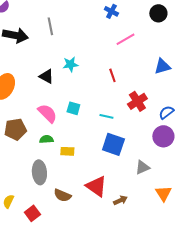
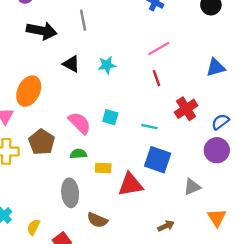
pink line: (125, 39) -> (159, 48), moved
black triangle: (46, 76) -> (71, 64), moved
brown pentagon: (15, 129) -> (42, 142), turned -30
red triangle: (96, 186) -> (130, 185), moved, turned -45

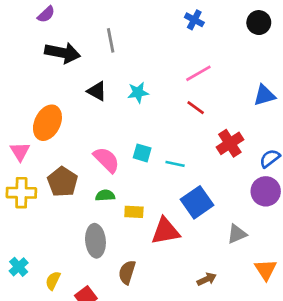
red line: (156, 78) -> (196, 108), turned -35
cyan line: (149, 127) -> (175, 164), moved
blue square: (158, 160) -> (197, 202), turned 36
brown semicircle: (97, 220) -> (127, 272), turned 84

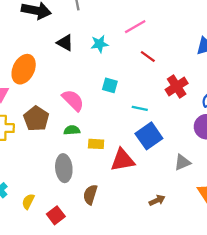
pink line: (198, 73) -> (135, 27), moved
cyan square: (142, 153) -> (110, 85), moved
cyan line: (175, 164) -> (140, 108), moved

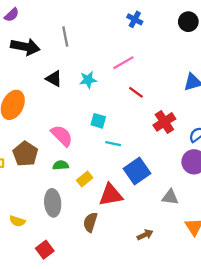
cyan line: (140, 108) -> (113, 144), moved
yellow rectangle: (96, 144) -> (85, 179), turned -42
gray triangle: (182, 162) -> (170, 197), turned 30
brown semicircle: (90, 195) -> (90, 222), moved
yellow semicircle: (28, 201) -> (17, 221), moved, turned -98

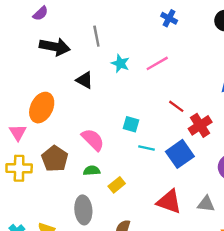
cyan star: (88, 80) -> (120, 63), moved, turned 30
red line: (136, 92) -> (176, 106), moved
blue square: (137, 171) -> (180, 154), moved
red triangle: (111, 195) -> (169, 202), moved, turned 30

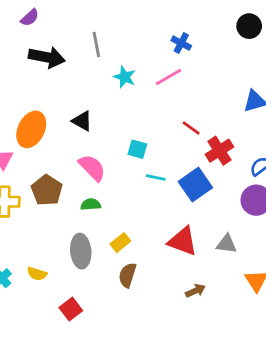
blue cross: (169, 18) -> (181, 43), moved
black triangle: (85, 80) -> (82, 121), moved
yellow rectangle: (117, 185) -> (120, 243), moved

